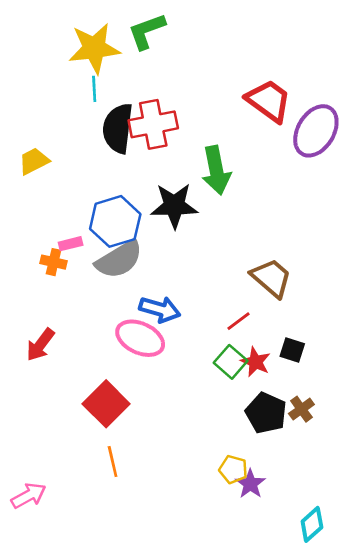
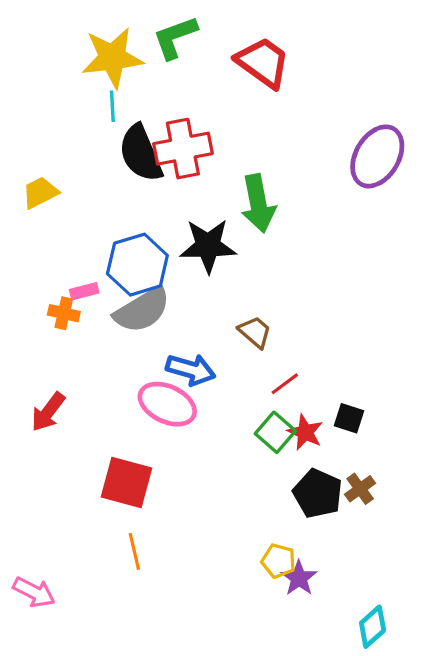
red trapezoid: (269, 101) -> (263, 62), moved
black semicircle: (118, 128) -> (141, 153), turned -30
brown trapezoid: (271, 278) -> (255, 332), moved, size x0.7
red square: (106, 404) -> (126, 482), turned -30
pink arrow: (29, 496) -> (34, 592), turned 56

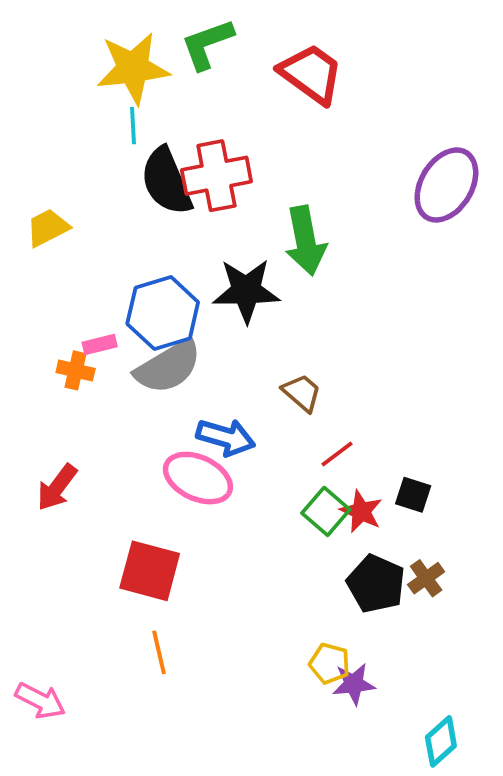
purple star: (299, 578) -> (354, 684), turned 30

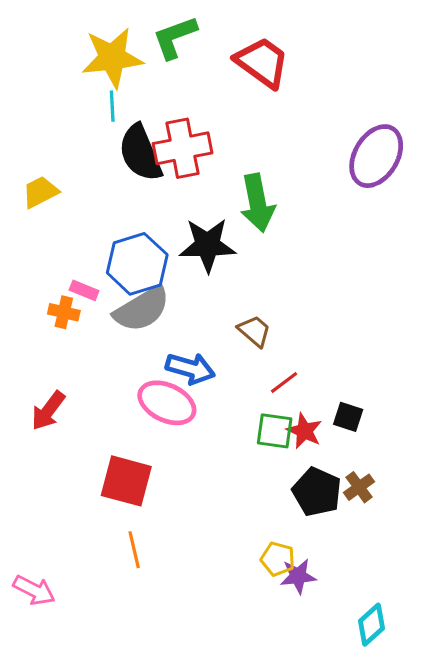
pink rectangle: (100, 345) -> (84, 290), turned 36
green square: (326, 511) -> (275, 431), turned -33

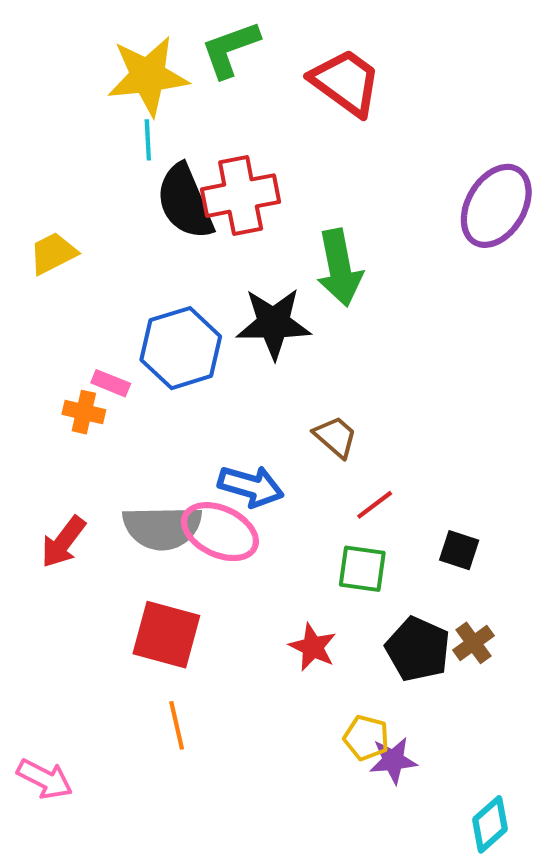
gray semicircle: (142, 309) -> (162, 527), moved, turned 30
red star: (304, 431) -> (313, 647), moved

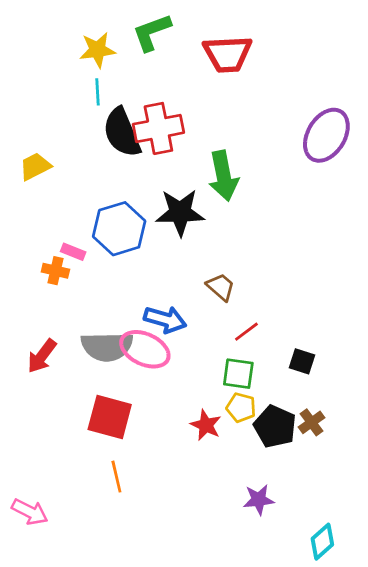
yellow star: (148, 76) -> (97, 50), size x0.7
red trapezoid: (346, 82) -> (228, 54), turned 141
yellow pentagon: (366, 738) -> (241, 408), moved

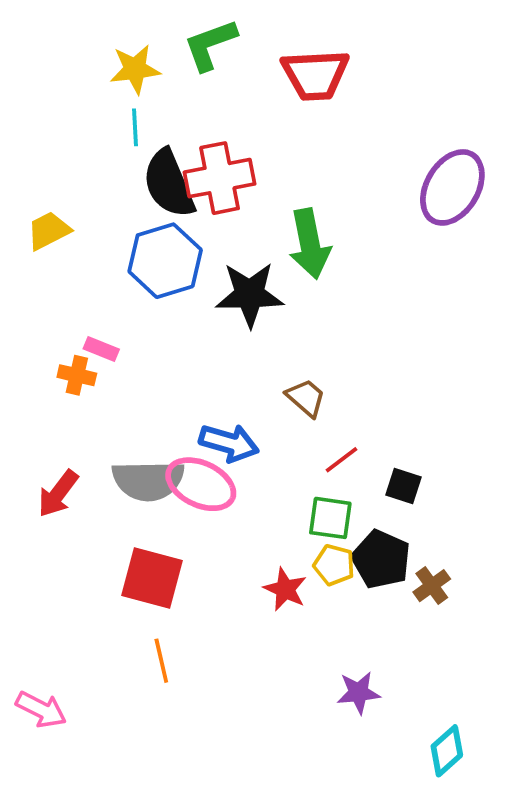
blue hexagon: (119, 229) -> (165, 261), moved
black square: (302, 361) -> (404, 486), moved
black pentagon: (275, 426) -> (381, 559), moved

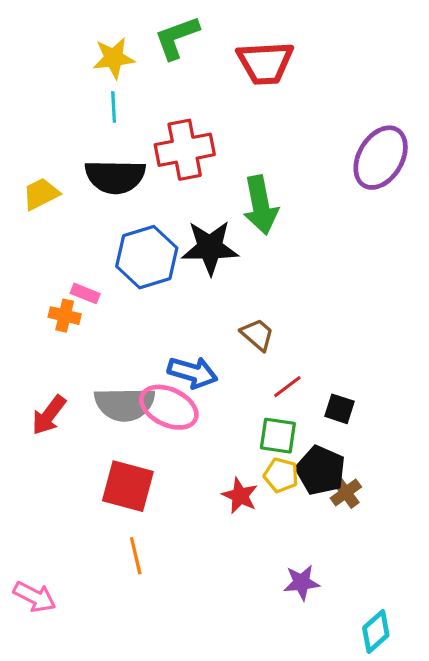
black semicircle: (169, 184) -> (115, 177), moved, turned -66
blue hexagon: (165, 261) -> (147, 257), moved
brown cross: (432, 586) -> (346, 492), moved

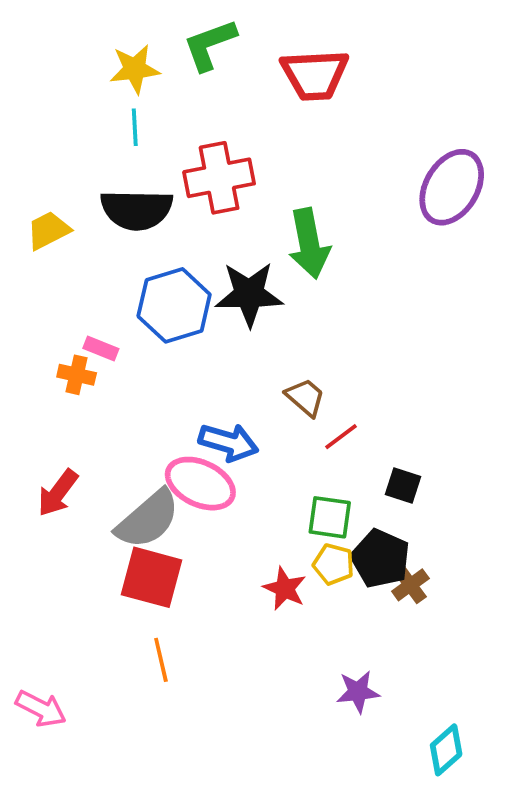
red line: (287, 387) -> (341, 437), moved
gray semicircle: (125, 404) -> (148, 519), moved, turned -40

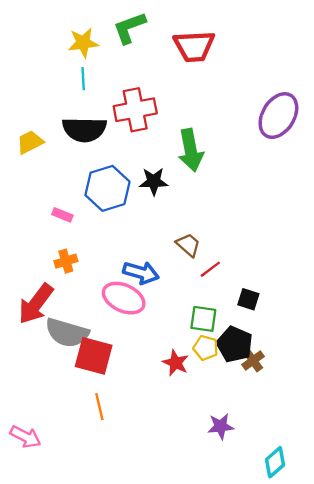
black star: (249, 294) -> (154, 181), size x0.7
orange cross: (77, 375) -> (66, 261), moved, turned -30
red arrow: (58, 493) -> (36, 304), size x1.4
gray semicircle: (148, 519) -> (67, 333), moved, turned 57

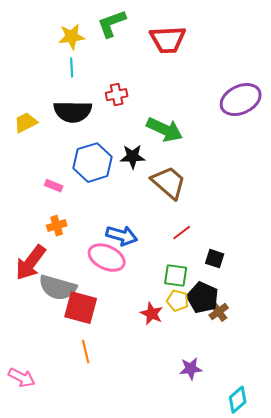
red cross: (135, 110) -> (117, 95), size x0.6
purple ellipse: (278, 116) -> (241, 100), turned 33
green arrow: (191, 150) -> (165, 130), turned -54
brown trapezoid: (188, 245) -> (169, 183), moved, size x1.6

